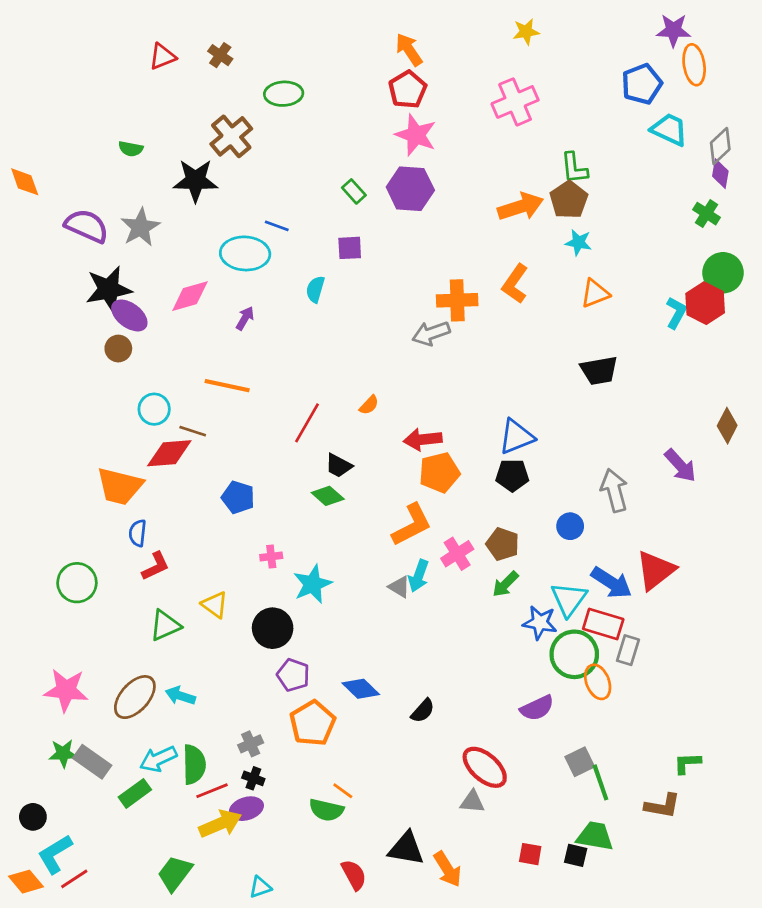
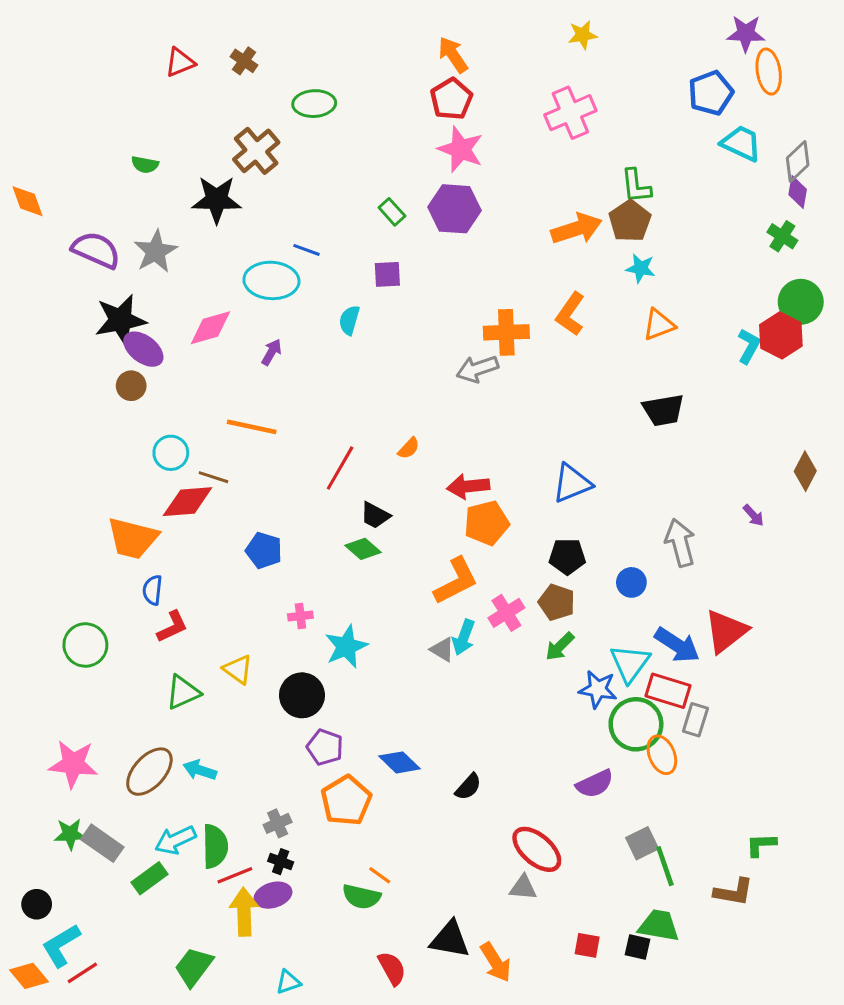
purple arrow: (680, 466) -> (753, 515), size x0.6
black pentagon: (512, 475) -> (567, 557), moved
yellow arrow: (220, 824) -> (244, 912), turned -69

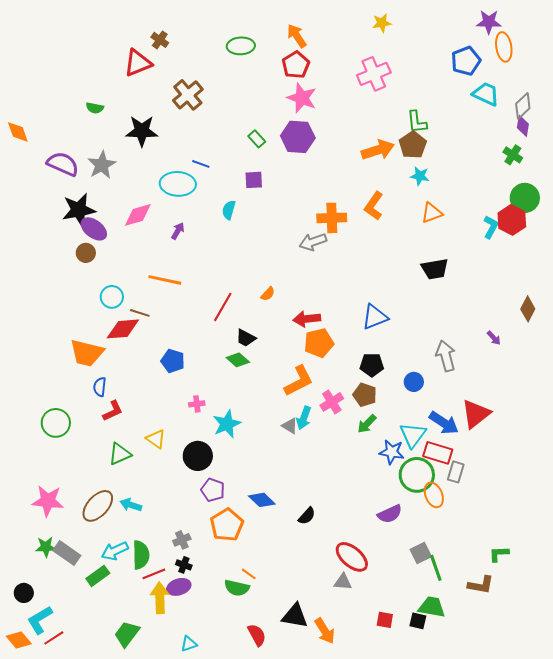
red triangle: (180, 62) -> (138, 63), moved, size x1.4
green ellipse: (314, 104) -> (241, 46), moved
brown cross: (256, 151) -> (188, 95), moved

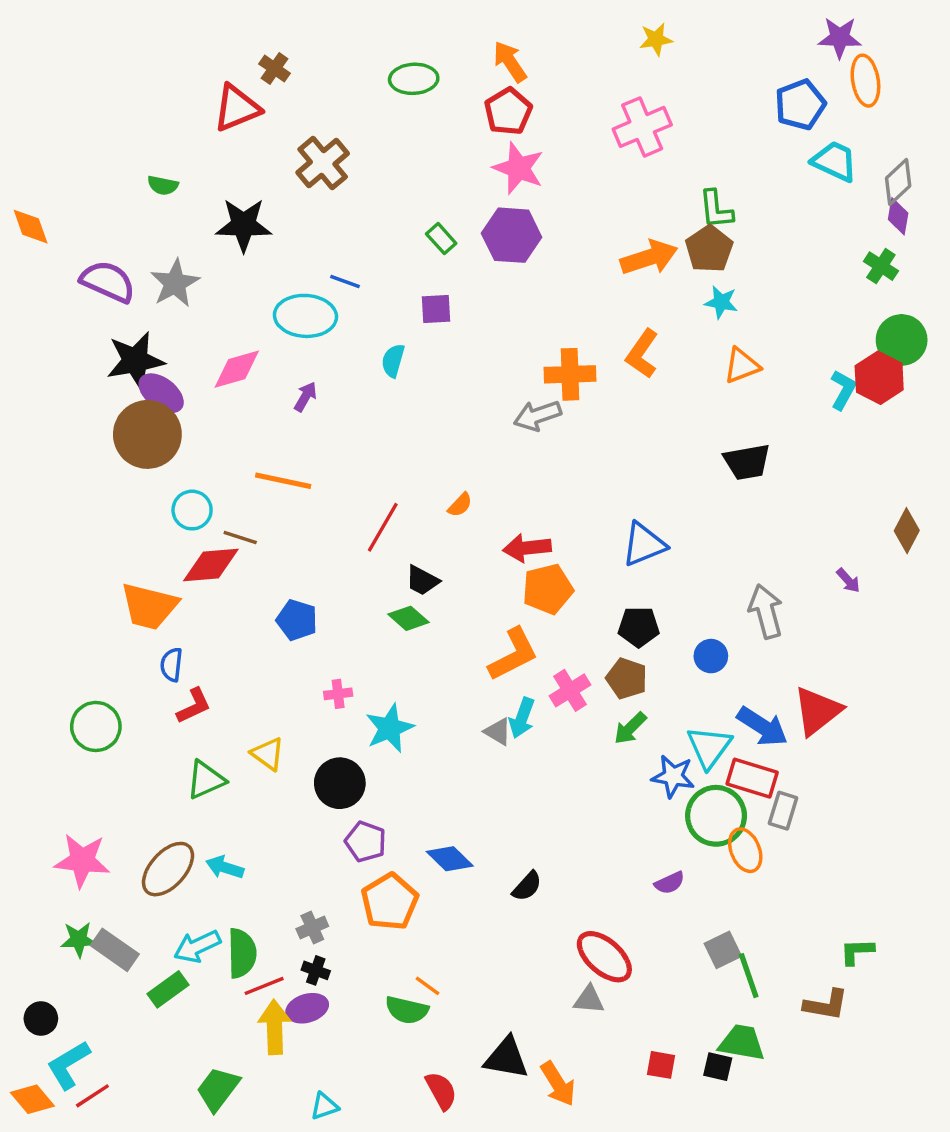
brown circle: (86, 253) -> (147, 434), size x2.0
purple semicircle: (390, 514) -> (670, 883), size x0.7

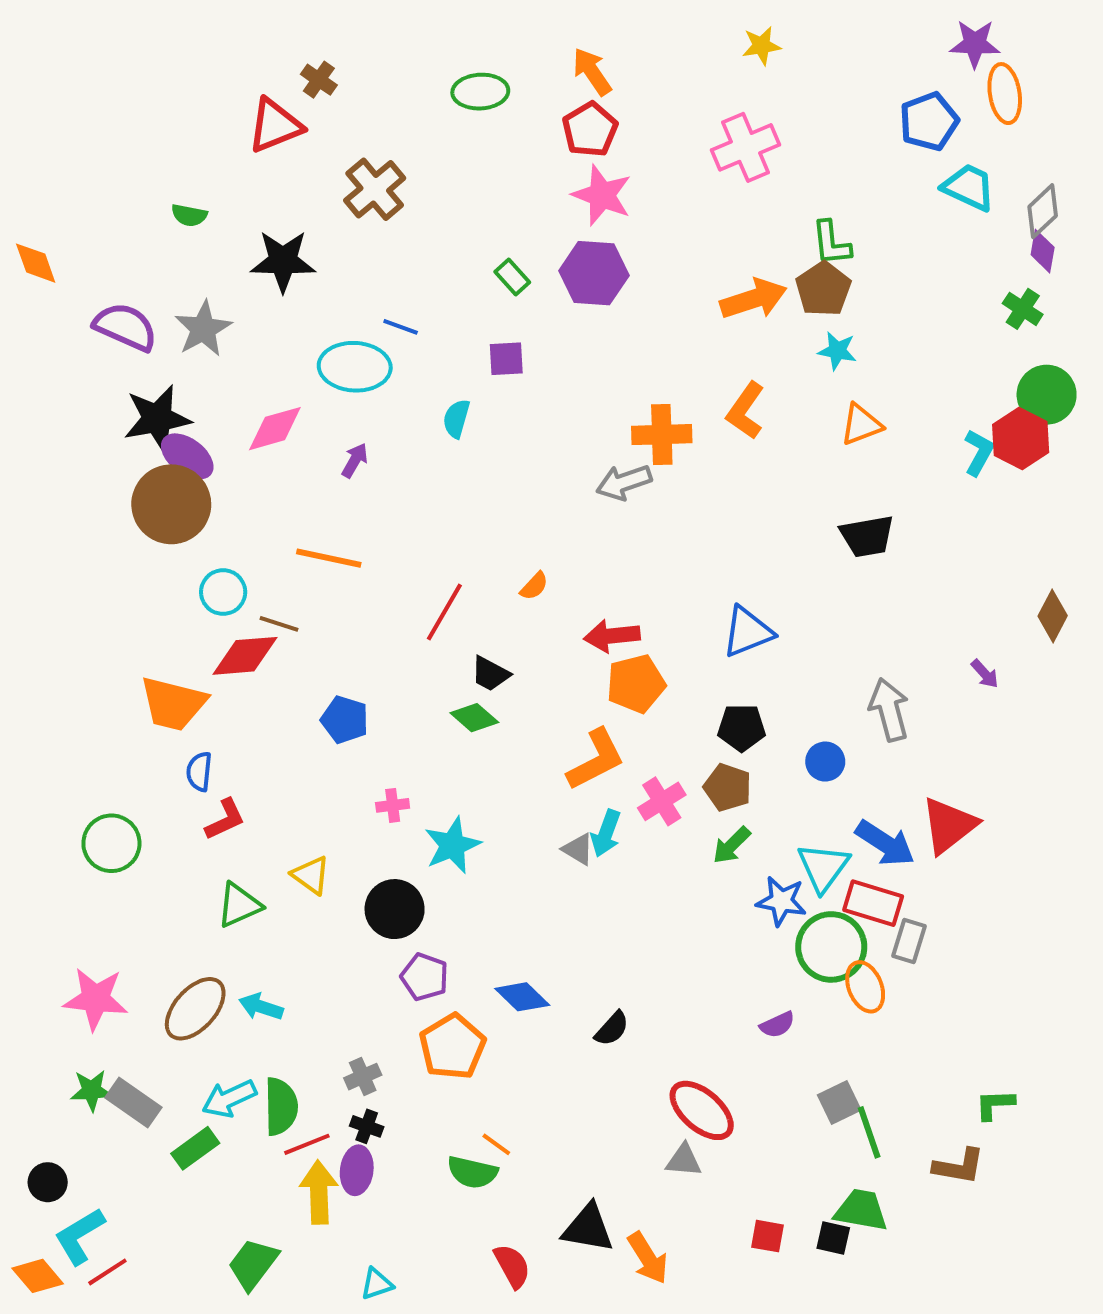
purple ellipse: (307, 1008) -> (357, 1170), turned -66

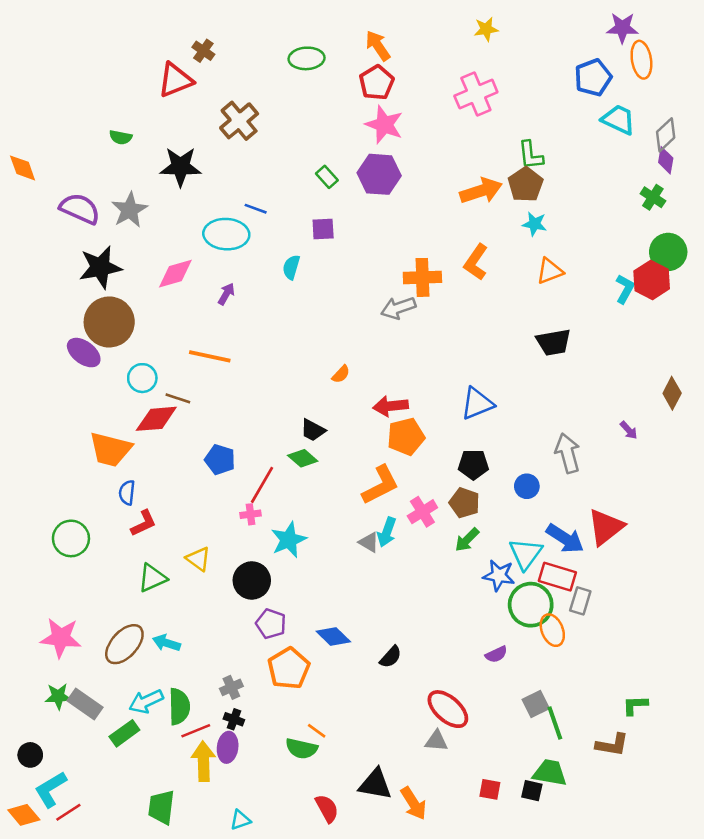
purple ellipse: (187, 456) -> (84, 353), moved
red line: (444, 612) -> (262, 485), moved
green trapezoid: (253, 1264) -> (161, 807), turned -30

